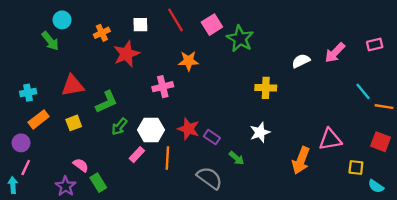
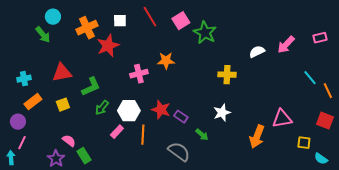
orange cross: (102, 33) -> (87, 28), size x1.5
orange star: (188, 61) -> (166, 61), moved
orange line: (384, 107) -> (328, 91), turned 56

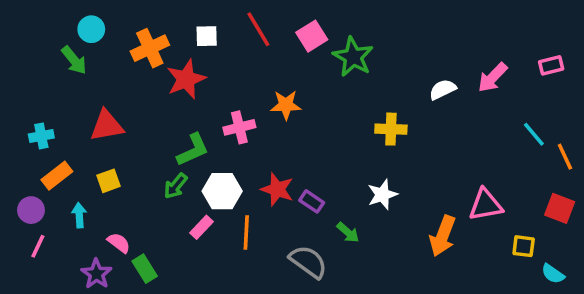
green L-shape: (91, 87) -> (193, 150), moved
cyan arrow: (11, 158) -> (79, 215), moved

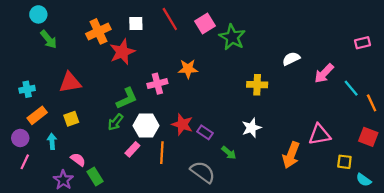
cyan circle: (91, 29) -> (38, 14), moved
pink arrow: (493, 77) -> (324, 73), moved

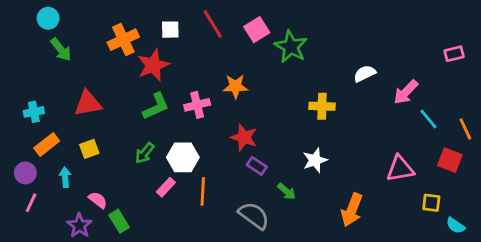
cyan line: (351, 88) -> (428, 119), moved
green L-shape: (127, 98) -> (156, 106), moved
red star: (182, 124) -> (244, 137), moved
red square: (368, 137) -> (450, 160), moved
orange arrow: (291, 155) -> (352, 210), moved

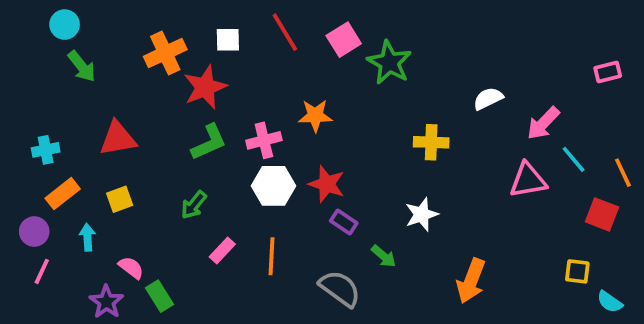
white hexagon: (183, 157) -> (273, 186), moved
pink triangle: (400, 169) -> (528, 180), moved

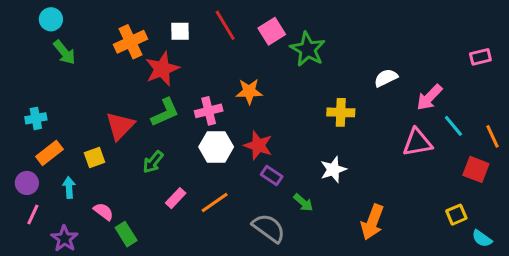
red triangle: (118, 138) -> (120, 126), moved, turned -36
orange line: (272, 256) -> (215, 203), turned 52
yellow square: (577, 271) -> (456, 215), turned -30
purple star: (106, 302) -> (64, 239), moved

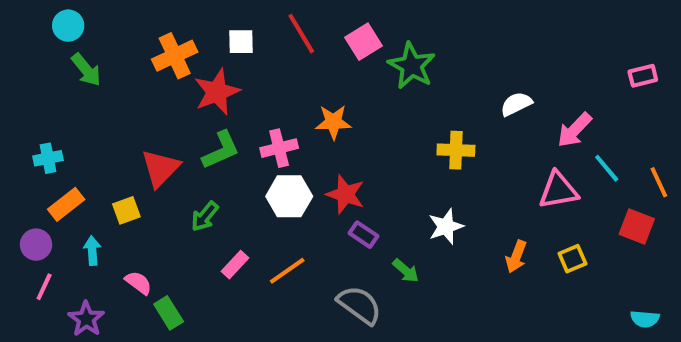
yellow square: (456, 215) -> (572, 259), moved
orange arrow: (372, 222) -> (516, 257), moved, size x0.7
cyan semicircle: (482, 239) -> (645, 319), turned -30

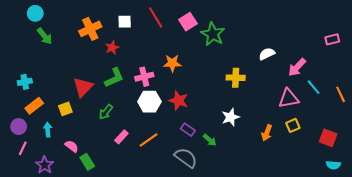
red star: (217, 92) -> (112, 48), size x0.6
red square: (637, 226) -> (328, 138), moved
purple rectangle: (364, 235) -> (188, 130), moved
yellow square: (572, 259) -> (293, 125), moved

